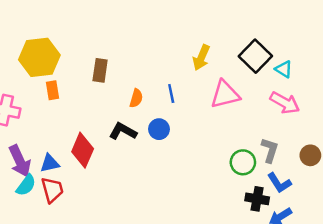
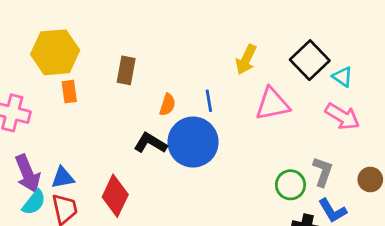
blue circle: (159, 129) -> (193, 142), size x2.0
red diamond: (83, 150) -> (115, 196), moved

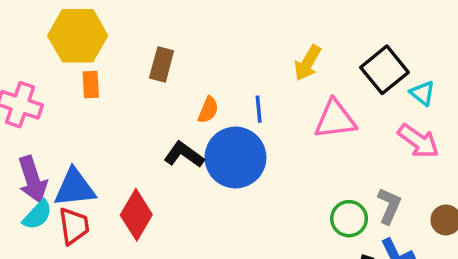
blue triangle: (63, 178) -> (75, 188), size x1.5

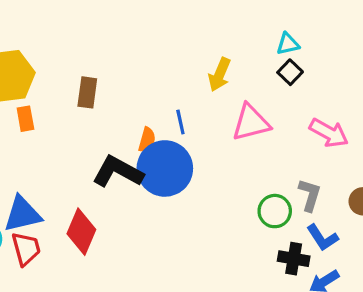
black square: (384, 70) -> (290, 72), size x0.6
cyan triangle: (422, 93) -> (288, 44), moved, turned -45
orange semicircle: (208, 110) -> (147, 140), moved
black L-shape: (184, 155) -> (118, 172), size x1.4

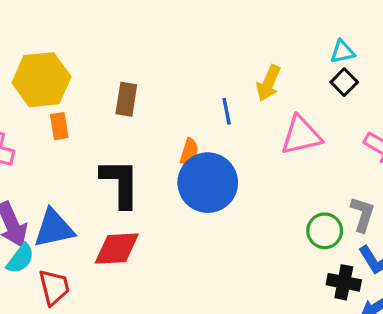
blue line: (180, 122) -> (227, 111), moved
black L-shape: (118, 172) -> (120, 183), moved, turned 60
red diamond: (81, 232) -> (117, 249), turned 63
red trapezoid: (26, 249) -> (54, 287), moved

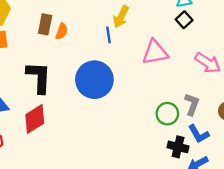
yellow arrow: (268, 83) -> (121, 17), moved
orange semicircle: (189, 151) -> (62, 31), moved
red diamond: (117, 249) -> (35, 119), turned -32

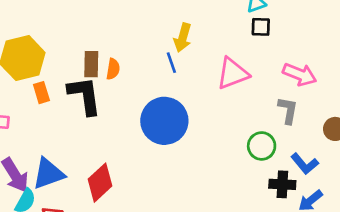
black square: (184, 20) -> (261, 27), turned -35
black L-shape: (39, 77) -> (85, 96), moved
gray L-shape: (192, 104) -> (288, 110), moved

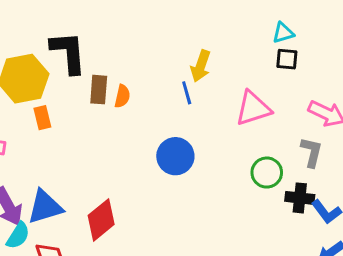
black L-shape: (85, 96) -> (68, 52), moved
blue circle: (164, 121) -> (175, 156), size x0.7
green circle: (262, 146) -> (267, 173), moved
black cross: (282, 184) -> (300, 198), moved

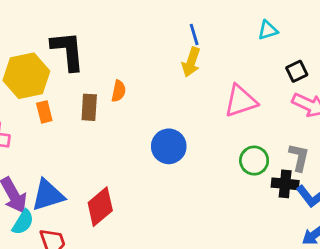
black square: (287, 59) -> (297, 71), moved, turned -30
brown rectangle: (99, 90) -> (89, 107), moved
blue line: (187, 93) -> (194, 35), moved
gray L-shape: (312, 152) -> (299, 157), moved

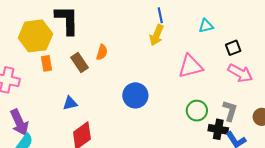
cyan triangle: (268, 30) -> (206, 26), moved
brown rectangle: (89, 107) -> (80, 62), turned -42
blue triangle: (48, 195) -> (70, 103), moved, size x0.6

